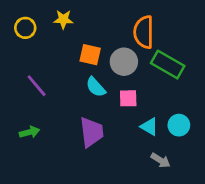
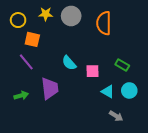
orange square: (90, 55) -> (32, 39), moved
gray circle: (124, 62) -> (71, 16), moved
green rectangle: (168, 65) -> (122, 65), moved, size x0.6
purple trapezoid: (91, 132) -> (50, 88), moved

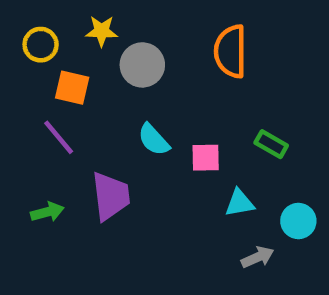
gray circle: (71, 16) -> (142, 65), moved
cyan circle: (129, 90) -> (298, 221), moved
cyan triangle: (108, 92) -> (240, 203), turned -40
gray arrow: (116, 116) -> (258, 257), turned -56

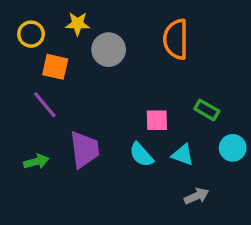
cyan semicircle: (154, 140) -> (141, 155), moved
cyan triangle: (240, 203) -> (183, 155), turned 30
cyan circle: (298, 221) -> (233, 148), moved

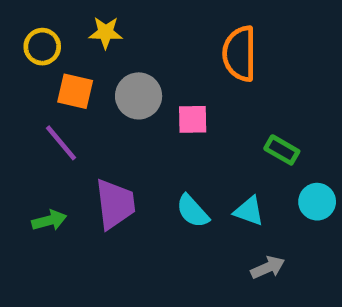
gray circle: (109, 50) -> (139, 96), moved
pink square: (157, 120) -> (193, 119), moved

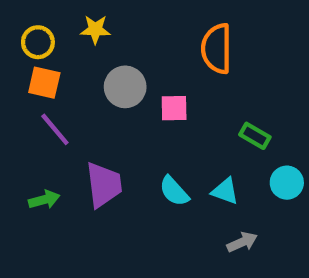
orange square: (75, 91) -> (44, 83), moved

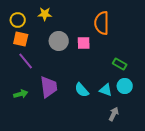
pink square: (174, 108) -> (84, 43), moved
cyan circle: (287, 183) -> (125, 86), moved
gray arrow: (242, 242) -> (114, 114), turned -40

